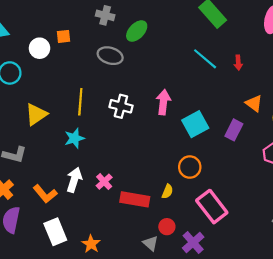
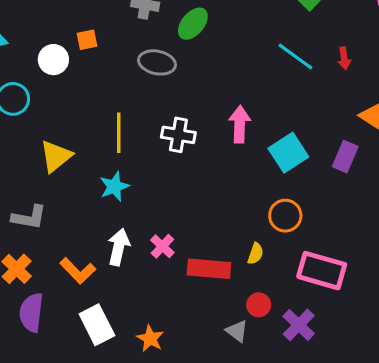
pink rectangle: (212, 207) -> (322, 271), turned -32

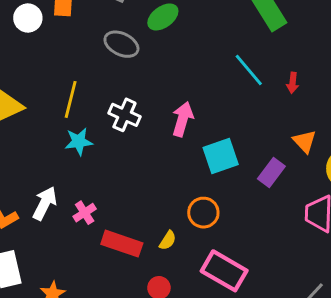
cyan star: (114, 187) -> (79, 142), moved

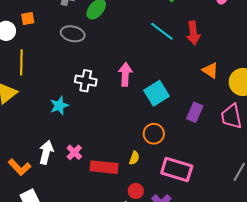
red arrow: (293, 83) -> (193, 33), size x1.6
yellow line: (71, 99) -> (21, 62), moved
purple rectangle: (271, 173) -> (195, 112), moved

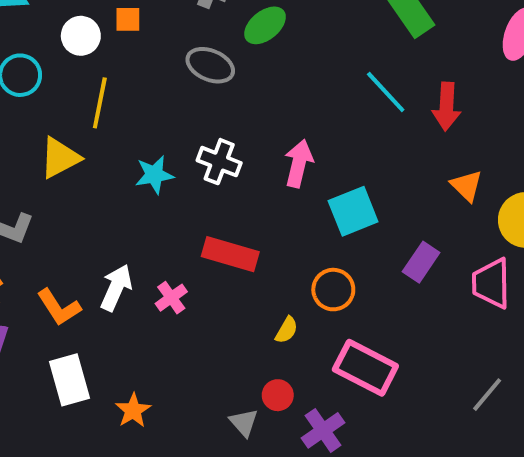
cyan star: (59, 106) -> (154, 175), moved
red rectangle: (104, 167) -> (230, 254), moved

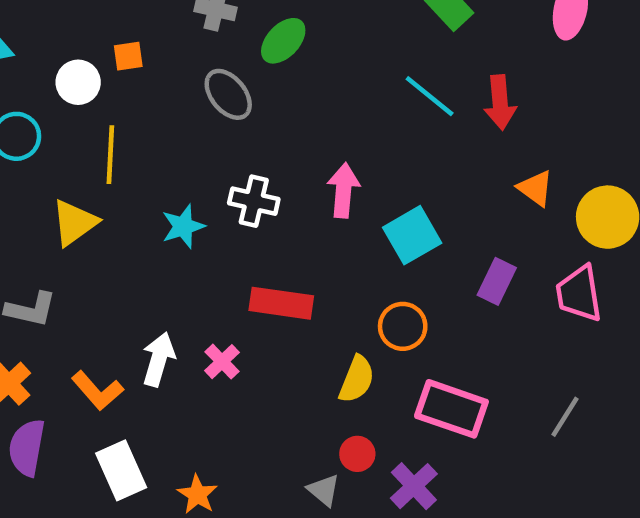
gray ellipse: (210, 65) -> (228, 94), turned 36
yellow semicircle: (287, 330) -> (357, 379), size x1.5
gray line: (487, 395) -> (565, 417), moved

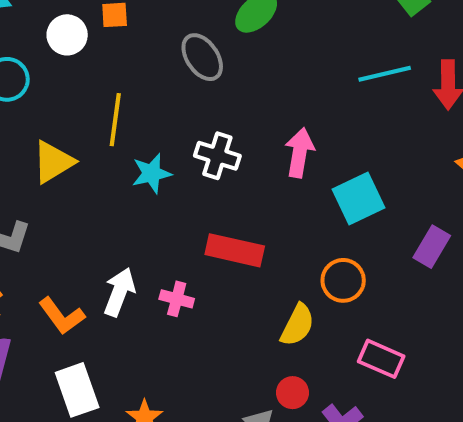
cyan line: (430, 96) -> (385, 74), turned -57
yellow line: (110, 155) -> (115, 120), moved
pink cross: (222, 362) -> (177, 299), turned -36
pink rectangle: (451, 409) -> (381, 359), size x0.7

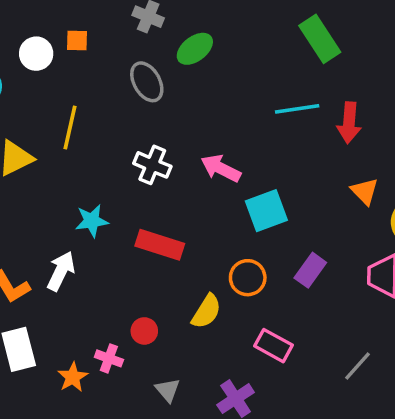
pink arrow: (300, 153) -> (221, 168), turned -78
cyan star: (152, 173) -> (92, 221), moved
purple rectangle: (432, 247) -> (310, 270), moved
pink cross: (177, 299) -> (109, 358), moved
red circle: (292, 393) -> (144, 331), moved

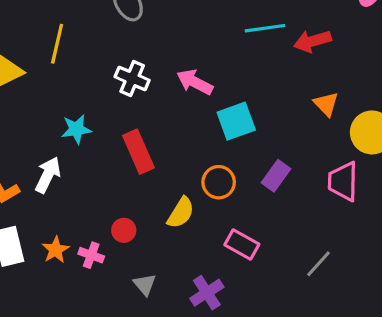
red arrow: (349, 123) -> (312, 41), turned 69
red rectangle: (160, 245) -> (138, 152), turned 48
orange star: (73, 377) -> (56, 250), moved

